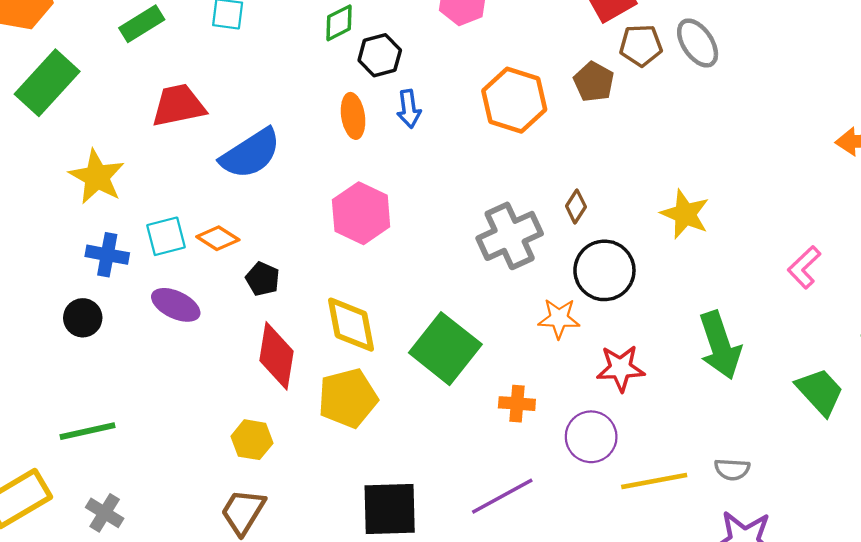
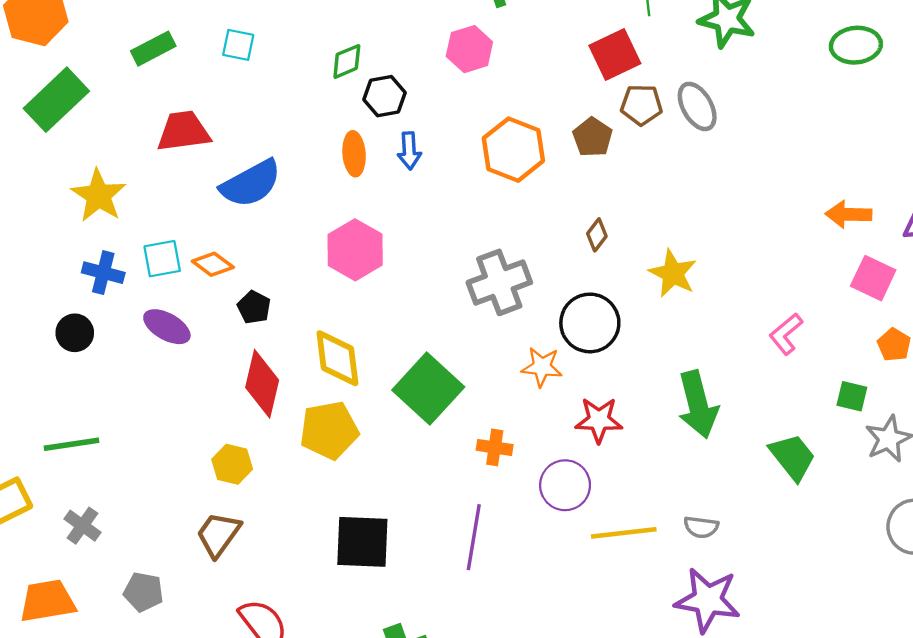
brown diamond: (576, 206) -> (597, 235), moved
purple line: (502, 496) -> (474, 537), turned -56

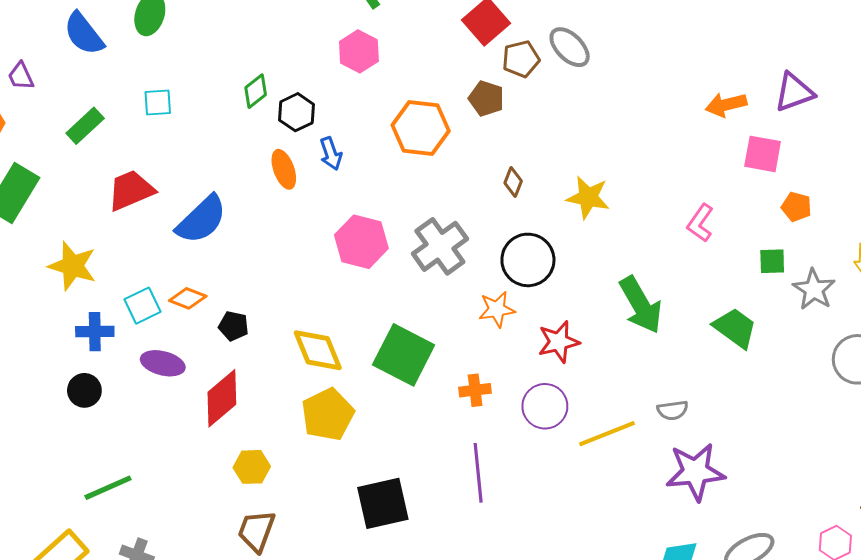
pink hexagon: (355, 250) -> (361, 242), moved
red diamond: (262, 384) -> (222, 398), moved, turned 52

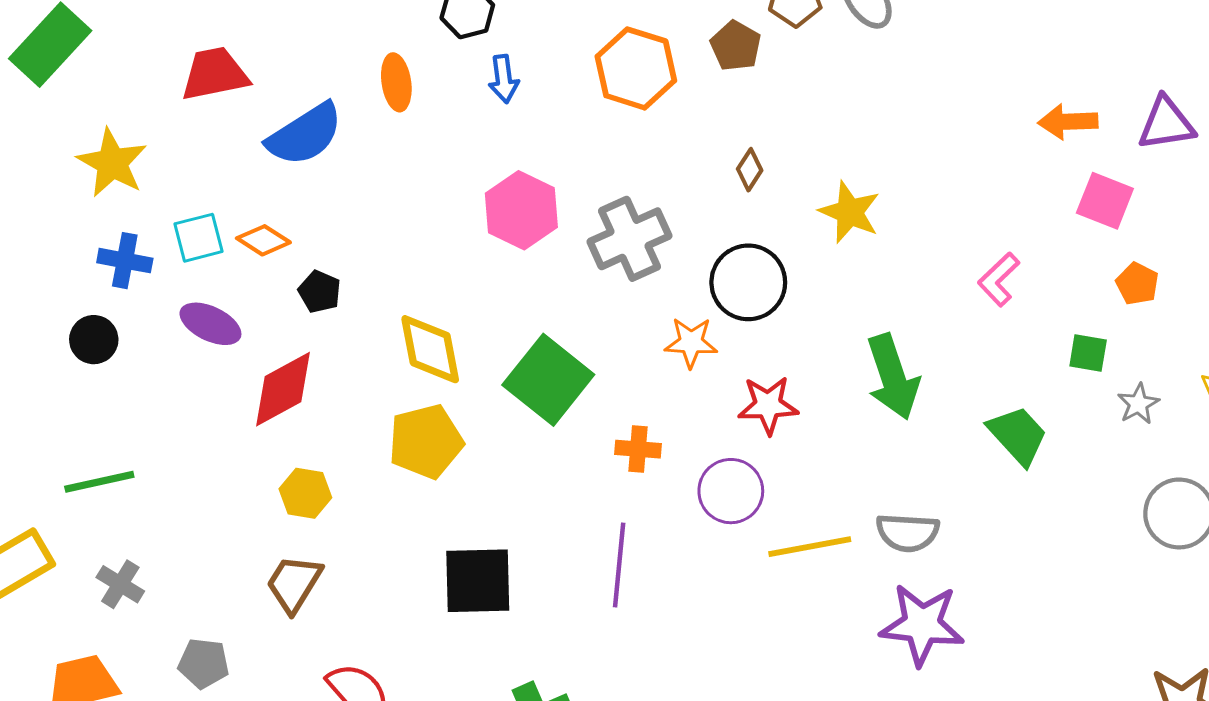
orange ellipse: (284, 169) -> (396, 82), moved
gray star: (814, 289) -> (1138, 404), size x0.7
gray semicircle: (673, 410) -> (908, 533), size x1.4

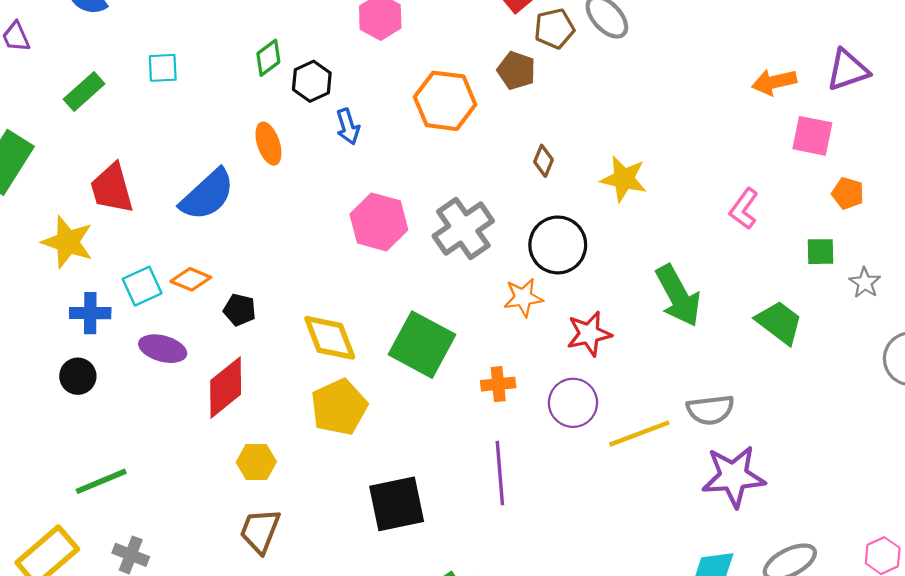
red trapezoid: (215, 74) -> (112, 188), moved, turned -84

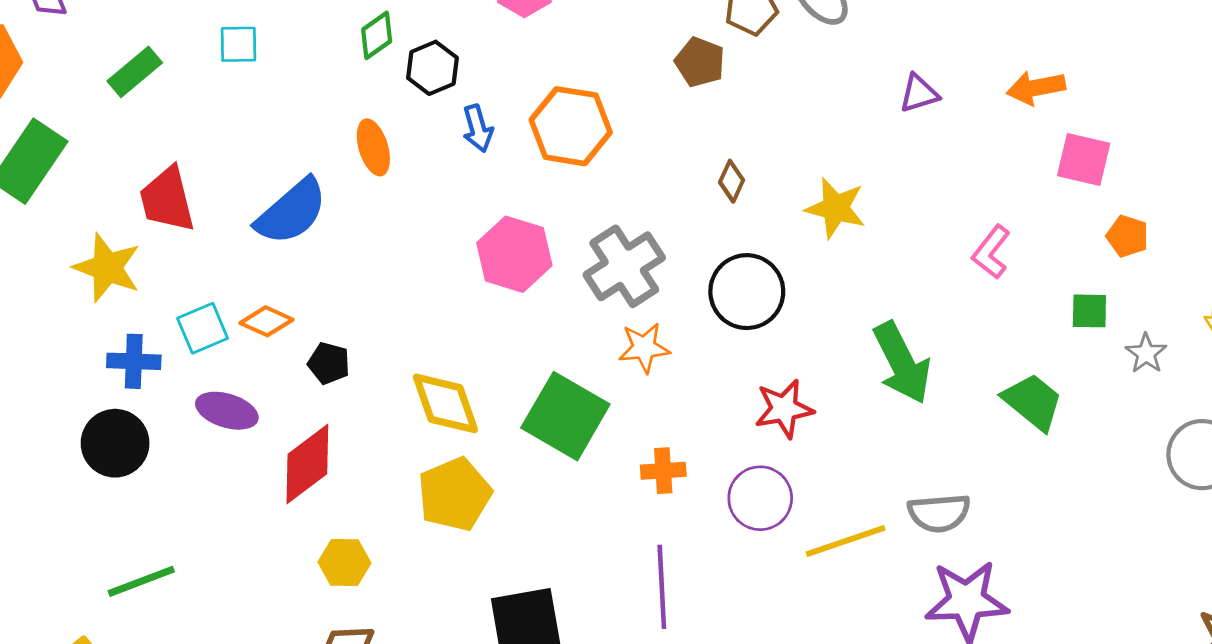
purple triangle: (848, 70) -> (919, 93), moved, size x0.7
orange hexagon: (445, 101) -> (571, 126), moved
orange star: (523, 297) -> (644, 348), moved
black circle: (78, 376) -> (115, 443), size x1.4

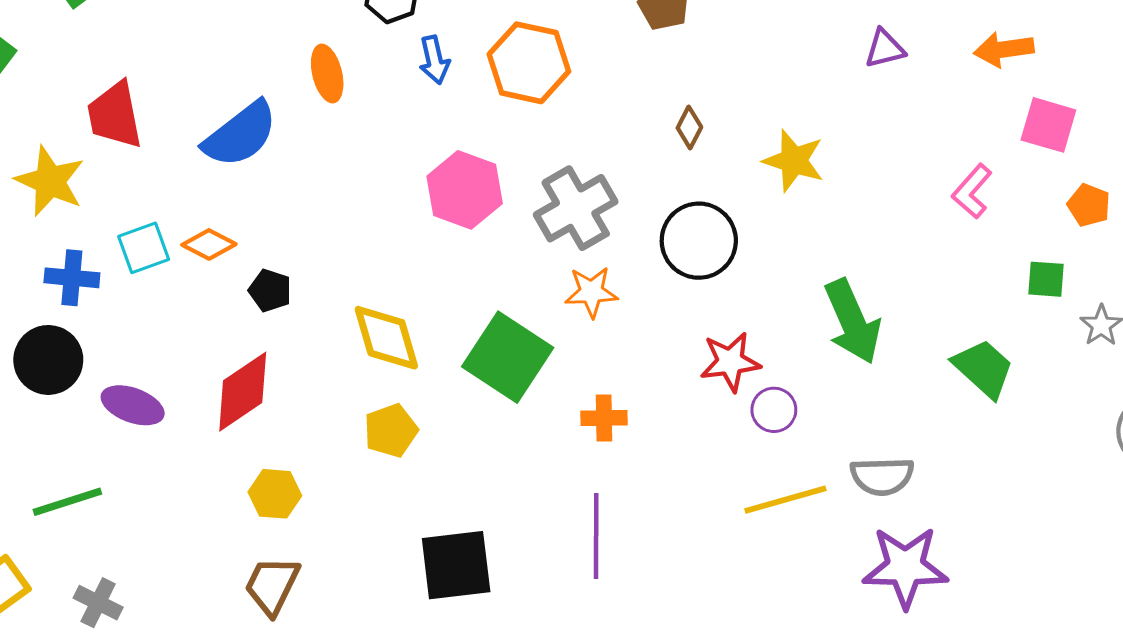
pink L-shape: (991, 252) -> (972, 191), moved
purple ellipse: (227, 411) -> (133, 405), moved
yellow pentagon: (455, 494) -> (391, 431), size x0.7
purple circle: (760, 498) -> (774, 410), moved, size x0.7

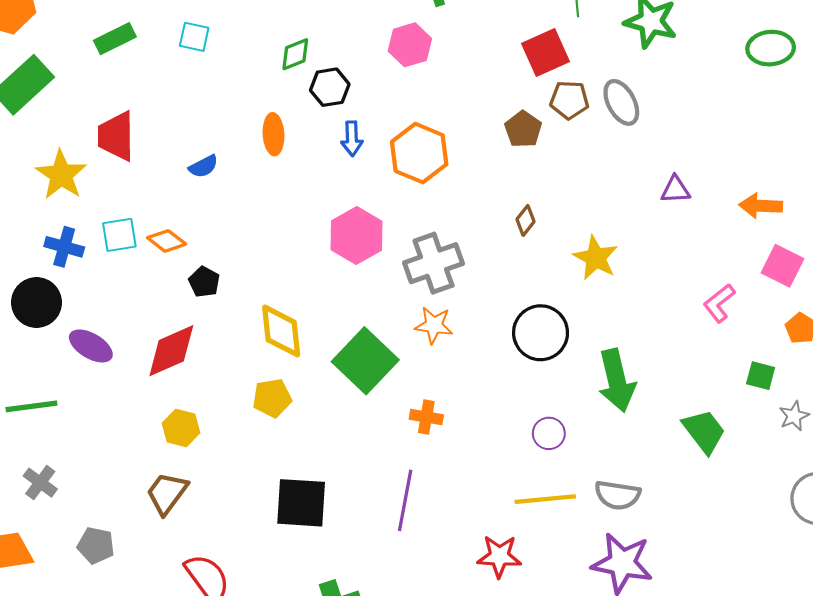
blue semicircle: (240, 134) -> (203, 166), size x0.5
black circle: (699, 241) -> (541, 333), moved
red star: (730, 362) -> (499, 556), moved

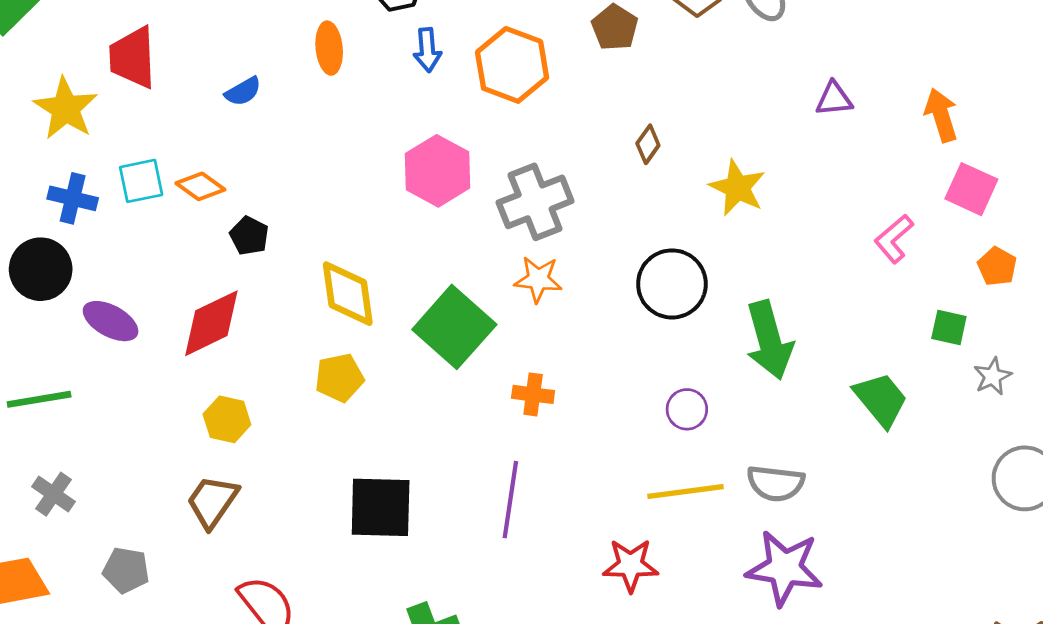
brown pentagon: (523, 129) -> (615, 27), moved
orange arrow: (761, 206) -> (941, 115), turned 72

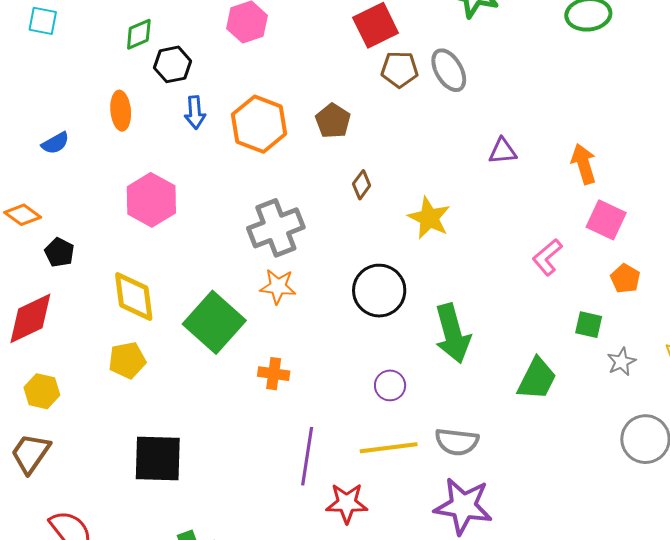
brown pentagon: (615, 27) -> (333, 121), moved
pink hexagon: (437, 171) -> (151, 200), moved
green trapezoid: (881, 400) -> (537, 379), turned 66
purple line: (510, 500) -> (307, 456), moved

